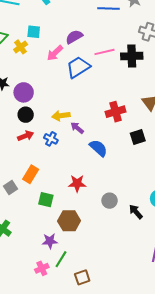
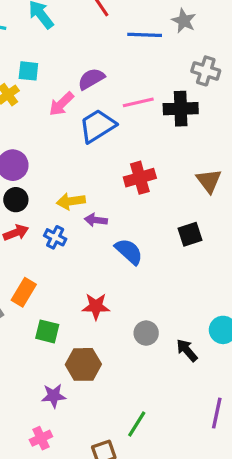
red cross: (116, 112) -> (140, 178), moved
purple arrow: (77, 128) -> (96, 220), turned -32
green line: (61, 259) -> (137, 424), moved

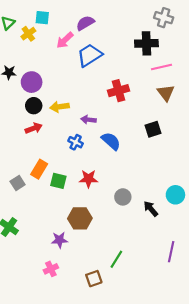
pink line: (138, 102) -> (161, 67), moved
yellow arrow: (71, 201) -> (59, 107), moved
blue cross: (55, 237) -> (76, 142), moved
green square: (47, 331) -> (58, 181), moved

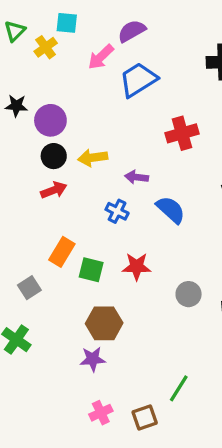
gray square: (18, 183) -> (29, 288), moved
brown hexagon: (80, 218) -> (104, 323), moved
pink cross: (51, 269) -> (101, 413), moved

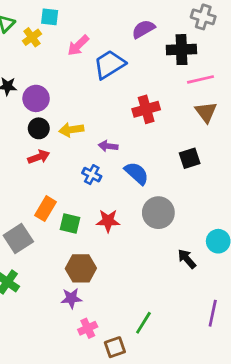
purple semicircle: (132, 31) -> (143, 29), moved
gray square: (29, 288) -> (18, 238), size x1.5
gray circle: (189, 294) -> (158, 213), moved, size x1.5
pink cross: (101, 413) -> (88, 328), moved

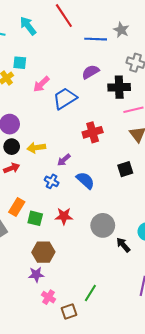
purple arrow: (108, 146) -> (64, 160), turned -48
gray circle: (158, 213) -> (103, 225), moved
pink cross: (88, 328) -> (49, 297), turned -32

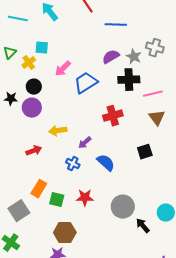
gray star: (121, 30) -> (134, 57), moved
black cross: (119, 87) -> (129, 80), moved
black circle: (12, 147) -> (34, 87), moved

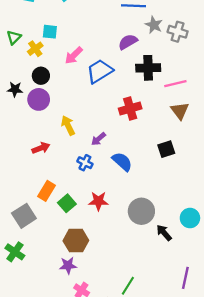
gray star: (134, 57) -> (154, 25), moved
yellow arrow: (58, 131) -> (68, 125), turned 72
green square: (57, 200) -> (67, 203), turned 35

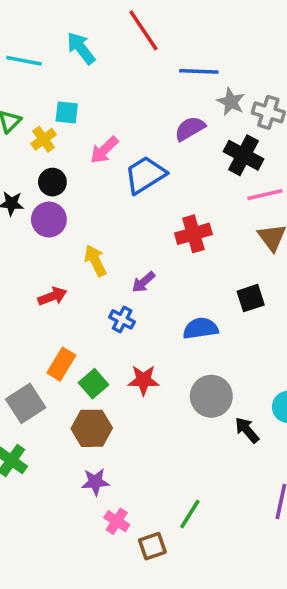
black cross: (148, 68) -> (243, 155), moved, turned 30
blue semicircle: (122, 162) -> (201, 328), moved, turned -50
brown hexagon: (76, 241) -> (92, 428), moved

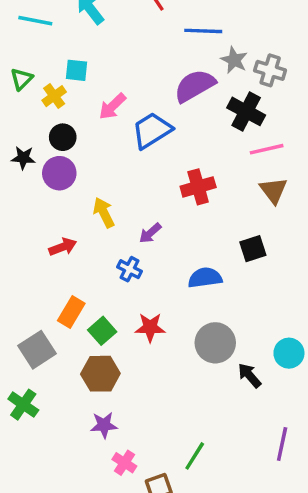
purple semicircle: (190, 129) -> (195, 86), size x1.4

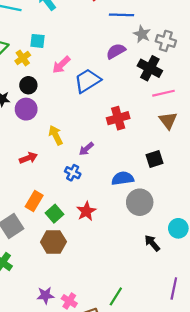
purple semicircle: (195, 86) -> (116, 51), size x0.7
red star: (150, 327) -> (86, 211), turned -30
gray circle: (215, 343) -> (140, 202), moved
purple star: (104, 425) -> (45, 295), moved

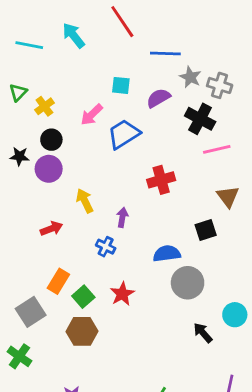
cyan square: (37, 41) -> (121, 85), moved
brown triangle: (168, 120) -> (228, 197), moved
purple arrow: (86, 149) -> (122, 217), turned 140

